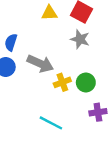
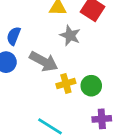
gray star: (80, 39) -> (70, 35), moved

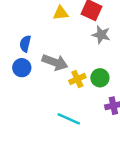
gray star: (70, 35) -> (101, 35), moved

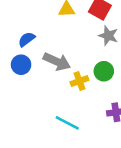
blue semicircle: (25, 44) -> (27, 39), turned 35
green circle: (100, 78) -> (104, 71), moved

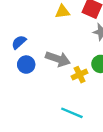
blue semicircle: (27, 39) -> (19, 42), moved

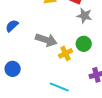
blue circle: (26, 65) -> (13, 69), moved

